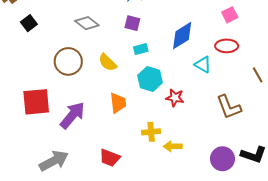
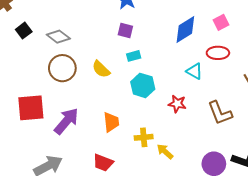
gray diamond: (87, 23) -> (58, 37), moved
blue diamond: (182, 36) -> (185, 30), moved
red star: (175, 98) -> (177, 104), moved
orange trapezoid: (118, 103) -> (111, 122), moved
yellow arrow: (173, 146) -> (165, 152), turned 42

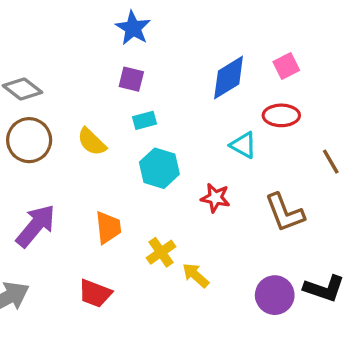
yellow cross: (144, 137) -> (161, 252), turned -30

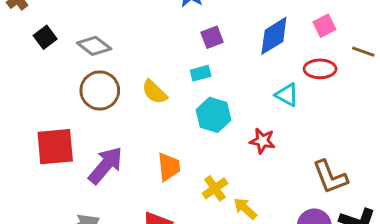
purple square: (131, 79) -> (212, 37), moved, turned -35
brown line: (331, 162) -> (363, 52), moved, turned -40
brown L-shape: (285, 213) -> (330, 177), moved

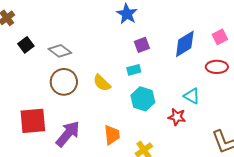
cyan triangle: (287, 95) -> (192, 96), moved

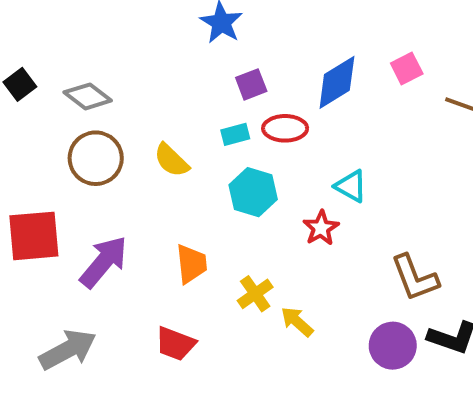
red ellipse: (217, 67) -> (285, 128), moved
red star: (177, 117) -> (321, 228), turned 30

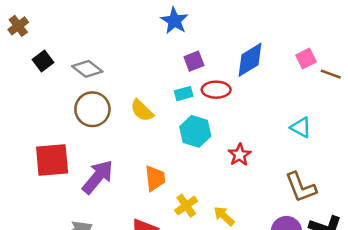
pink square: (407, 68) -> (306, 58), moved
cyan triangle: (351, 186) -> (301, 127), moved
yellow cross: (255, 294) -> (186, 206), moved

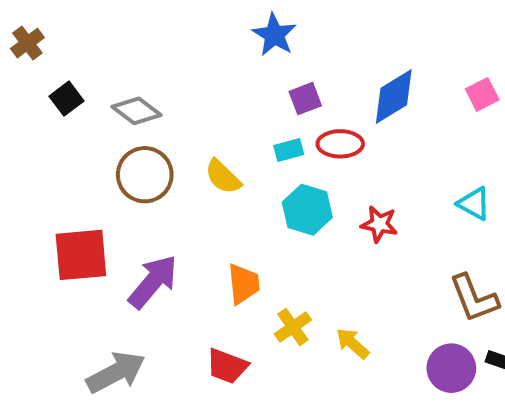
red star: (240, 155) -> (379, 224), moved, turned -30

